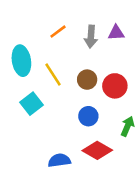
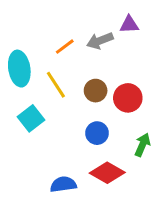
orange line: (58, 32) -> (65, 47), moved
purple triangle: (116, 33) -> (129, 25), moved
gray arrow: (91, 37) -> (100, 41), turned 65

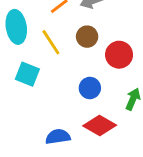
brown circle: (96, 91) -> (87, 37), moved
cyan square: (31, 118) -> (27, 74), turned -30

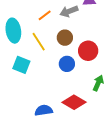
blue circle: (90, 88) -> (67, 64), moved

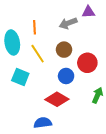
orange line: (45, 15) -> (35, 27), moved, turned -56
red diamond: (74, 102) -> (57, 99), moved

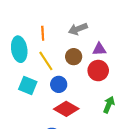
purple triangle: (88, 12) -> (99, 49), moved
blue circle: (66, 76) -> (59, 84), moved

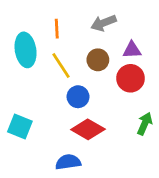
cyan square: (28, 85) -> (20, 127), moved

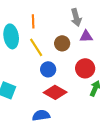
gray arrow: (104, 23) -> (76, 17), moved, turned -84
red circle: (131, 78) -> (85, 68), moved

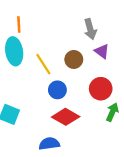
orange line: (33, 21) -> (19, 24), moved
purple triangle: (86, 36) -> (102, 51), turned 40

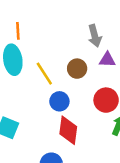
purple triangle: (102, 51) -> (107, 60), turned -35
red diamond: (66, 117) -> (68, 130), turned 68

